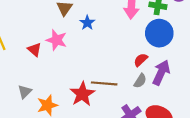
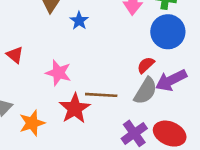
pink star: (56, 40) -> (58, 73), moved
purple arrow: (161, 73) -> (171, 80), turned -140
gray semicircle: (140, 81) -> (146, 91), size x1.5

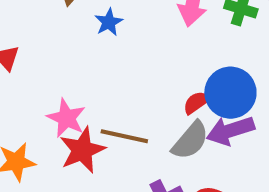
blue circle: (168, 32) -> (230, 93), moved
pink star: (58, 73) -> (66, 118), moved

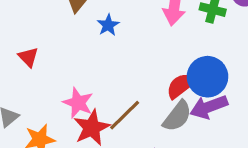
red semicircle: (196, 102) -> (181, 86), size x1.4
brown line: (124, 136) -> (125, 115), turned -54

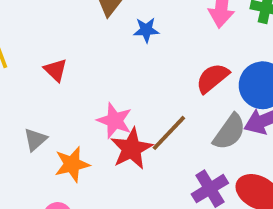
blue star: (108, 25) -> (146, 30), turned 30
red semicircle: (181, 86) -> (212, 78), moved

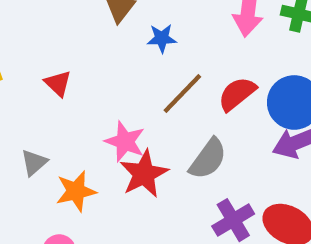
gray semicircle: (229, 132) -> (208, 159), moved
brown line: (169, 133) -> (182, 93), moved

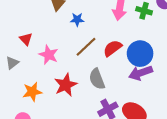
pink star: (125, 142) -> (49, 55), moved
gray semicircle: (208, 159) -> (97, 79), turned 120
gray triangle: (34, 163) -> (12, 63), moved

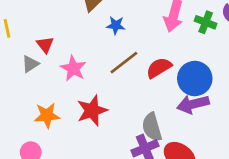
gray triangle: (12, 63) -> (30, 64), moved
gray semicircle: (97, 79) -> (152, 127), moved

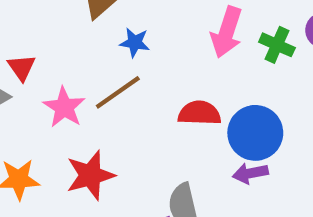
brown line: (124, 63) -> (118, 92), moved
red semicircle: (159, 68) -> (199, 113), turned 30
purple arrow: (193, 104) -> (250, 173), size x0.7

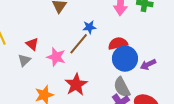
blue star: (135, 43) -> (89, 27), moved
blue circle: (255, 133) -> (125, 59), moved

